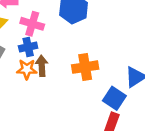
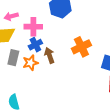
orange star: (27, 69) -> (30, 63), moved

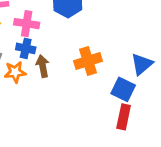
blue cross: (35, 45) -> (26, 48), turned 32

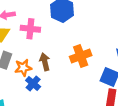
blue cross: (26, 48) -> (33, 83), moved, turned 32

